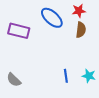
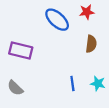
brown semicircle: (81, 30) -> (91, 44), moved
purple rectangle: (19, 31) -> (21, 50), moved

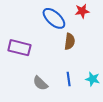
brown semicircle: (91, 44) -> (70, 41), moved
gray semicircle: (15, 88) -> (40, 83), moved

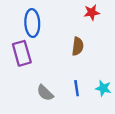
blue ellipse: (54, 18) -> (32, 23), moved, turned 45
purple rectangle: (19, 48) -> (22, 53), turned 60

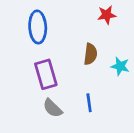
purple rectangle: (22, 53) -> (46, 74), moved
cyan star: (103, 88) -> (120, 66), moved

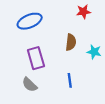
blue ellipse: (38, 27) -> (30, 21), turned 70
gray semicircle: (53, 108) -> (30, 85), moved

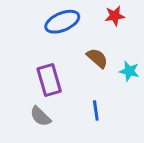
blue ellipse: (30, 21) -> (62, 22), moved
brown semicircle: (71, 42) -> (97, 58), turned -56

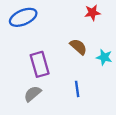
blue ellipse: (62, 22) -> (23, 17), moved
gray semicircle: (40, 116) -> (33, 94), turned 96

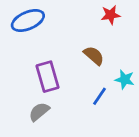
cyan star: (104, 57) -> (125, 79), moved
blue line: (77, 89) -> (99, 96), moved, turned 42

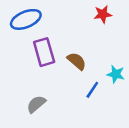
brown semicircle: (94, 56) -> (77, 61), moved
purple rectangle: (48, 77) -> (44, 52), moved

